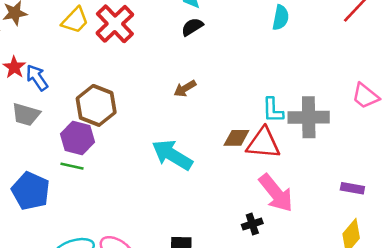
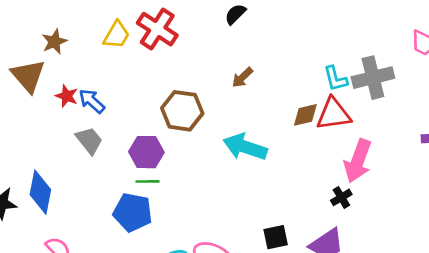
brown hexagon: (96, 105) -> (182, 111), moved
gray trapezoid: (26, 114) -> (89, 141), turned -132
blue pentagon: (31, 191) -> (133, 212), moved
pink arrow: (276, 193) -> (358, 161), turned 72

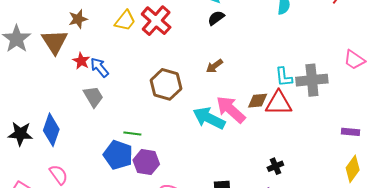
purple hexagon: (146, 152) -> (146, 162), moved
pink arrow: (358, 161) -> (231, 110), moved, turned 104

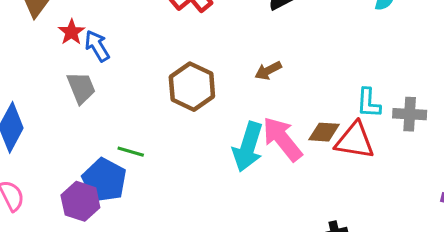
gray cross: (312, 80) -> (410, 114), size x0.7
cyan arrow: (209, 118) -> (248, 147), turned -108
purple hexagon: (146, 162) -> (80, 201), moved

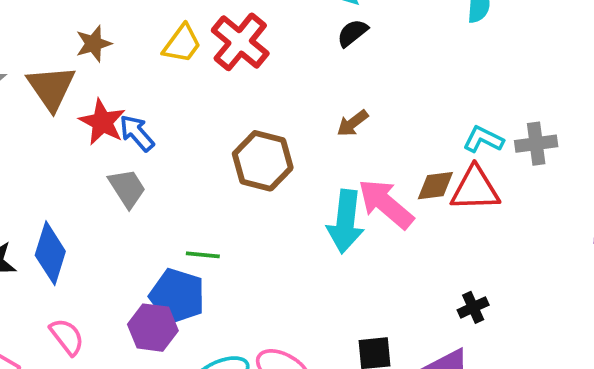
red star: (72, 32) -> (102, 122), size x1.4
cyan L-shape: (369, 103) -> (483, 139), turned 124

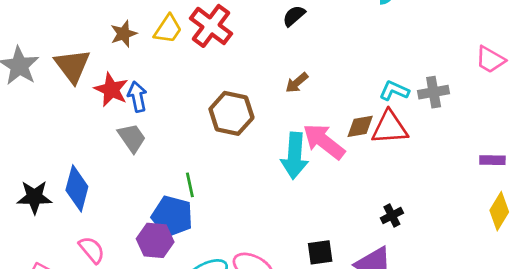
brown star: (94, 44) -> (124, 34), moved
blue arrow: (137, 133) -> (137, 97), turned 32
green line: (203, 255) -> (190, 185), turned 75

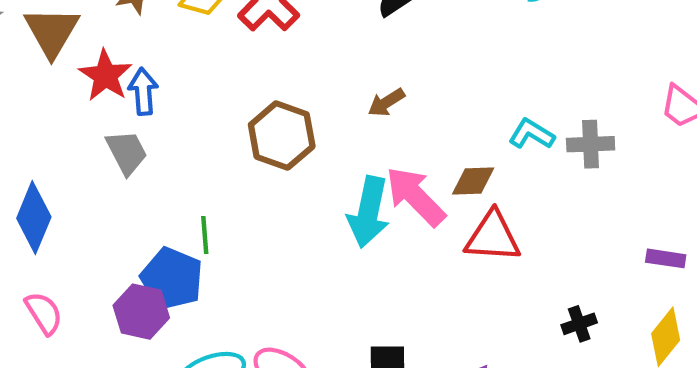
red triangle: (390, 128) -> (493, 237), moved
black cross: (392, 215) -> (579, 324), moved

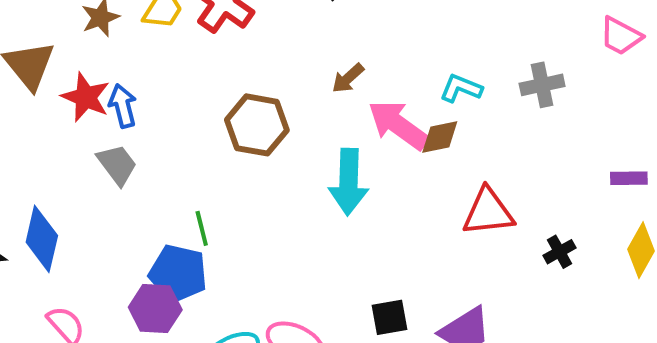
cyan L-shape: (532, 134) -> (461, 88), moved
pink arrow: (415, 196) -> (398, 125), moved
red triangle: (493, 237) -> (488, 212), moved

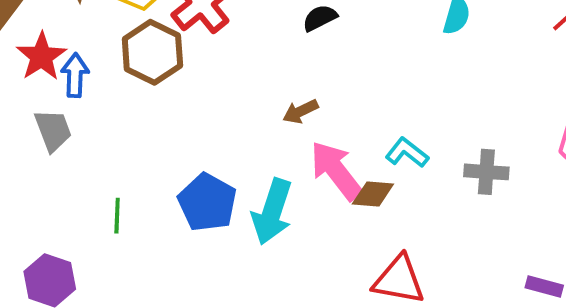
brown hexagon: (257, 125) -> (152, 52), moved
blue pentagon: (178, 273) -> (207, 202), moved

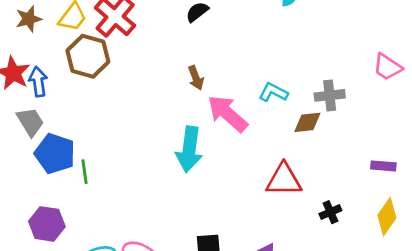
brown arrow: (300, 111) -> (196, 78), turned -75
brown diamond: (373, 194) -> (307, 122), moved
blue pentagon: (207, 202) -> (55, 154), moved

